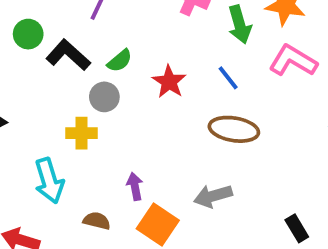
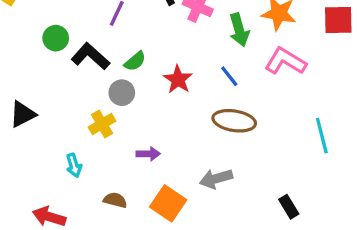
yellow cross: (82, 133) -> (102, 124), turned -30
cyan arrow: (49, 181) -> (74, 165), size x0.6
purple arrow: (135, 186) -> (148, 154), moved, turned 100

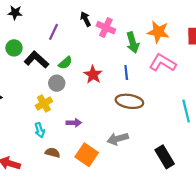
blue line: (229, 76) -> (126, 72), turned 32
cyan arrow: (74, 165) -> (40, 130), moved
black rectangle: (289, 207) -> (165, 157), size x1.5

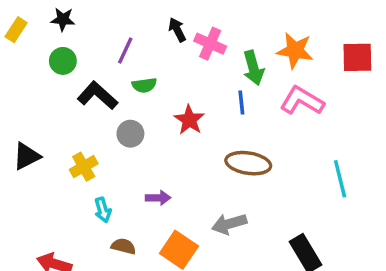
green circle: (14, 48) -> (63, 61), moved
green semicircle: (65, 63) -> (144, 85), moved, turned 32
blue line: (126, 72) -> (241, 102), moved
yellow cross: (44, 103) -> (84, 167), moved

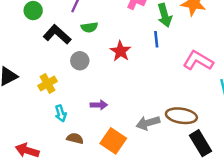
pink L-shape: (302, 101) -> (198, 61), moved
brown ellipse: (248, 163) -> (181, 116), moved

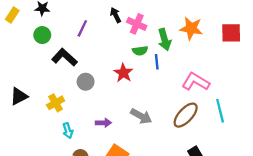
green semicircle: (89, 27) -> (140, 51), moved
brown ellipse: (181, 116) -> (186, 115), moved, turned -56
gray arrow: (148, 123) -> (141, 116), moved, turned -135

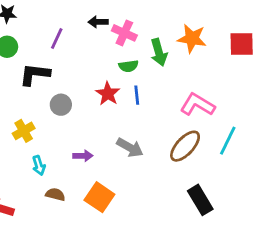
black arrow: (116, 15) -> (98, 22), turned -64
black L-shape: (64, 57) -> (35, 74), turned -35
blue line: (157, 62) -> (137, 95), moved
cyan line: (220, 111) -> (228, 141), turned 40

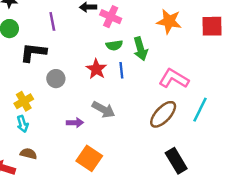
purple line: (57, 38) -> (52, 21), turned -36
green arrow: (159, 52) -> (140, 49), moved
gray arrow: (130, 147) -> (104, 110), moved
cyan arrow: (39, 165) -> (23, 124), moved
brown semicircle: (55, 194) -> (28, 154), moved

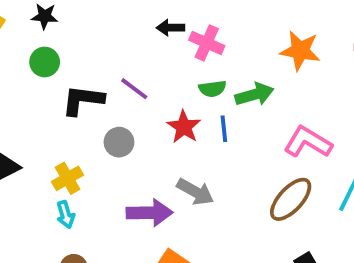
purple line: (52, 21) -> (134, 89), moved, turned -42
green arrow: (140, 49) -> (254, 94), turned -90
purple arrow: (75, 123) -> (150, 213), size x1.6

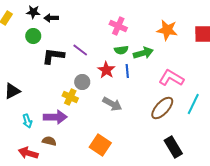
black arrow: (170, 28) -> (51, 18), moved
gray circle: (119, 142) -> (82, 82), moved
yellow cross: (67, 178) -> (70, 97), moved, turned -35
purple arrow: (150, 213) -> (55, 117), moved
cyan arrow: (66, 215) -> (27, 121), moved

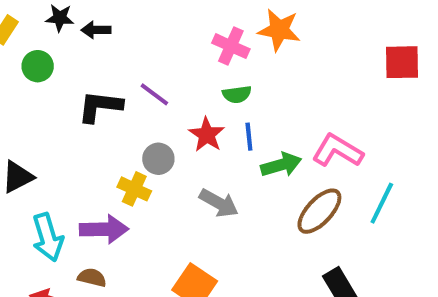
orange star: (167, 30) -> (279, 30), moved
green circle: (33, 36) -> (38, 66), moved
green arrow: (143, 53) -> (281, 165), moved
cyan arrow: (27, 121) -> (48, 237), size x1.6

